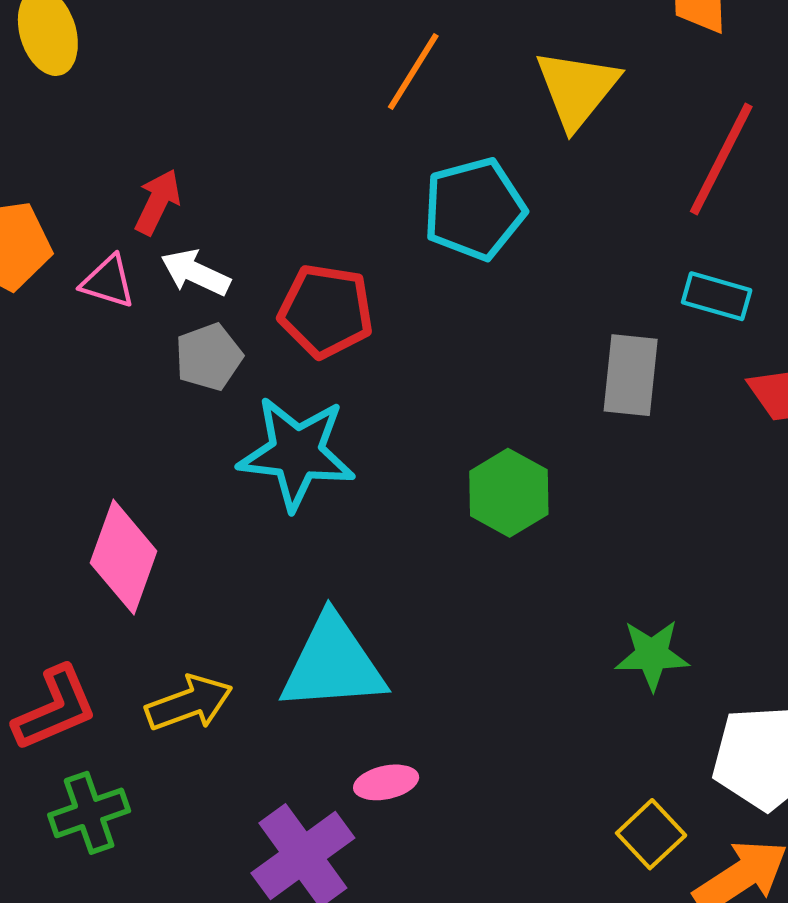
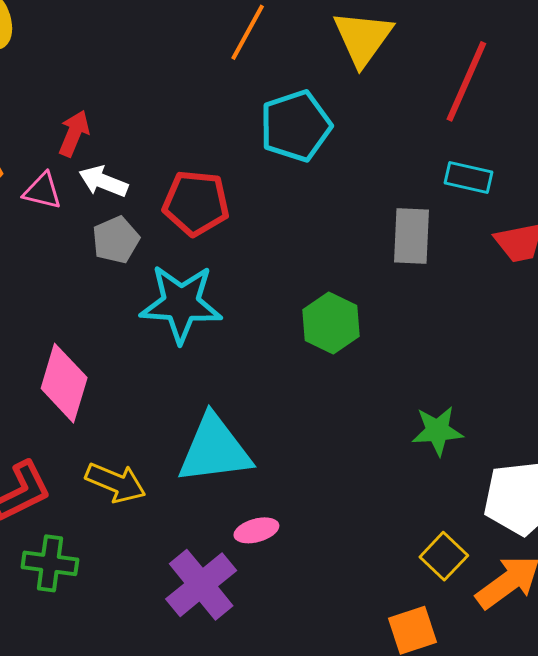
yellow arrow: (189, 703) -> (116, 483), turned 46
green cross: (89, 813) -> (50, 563), turned 30

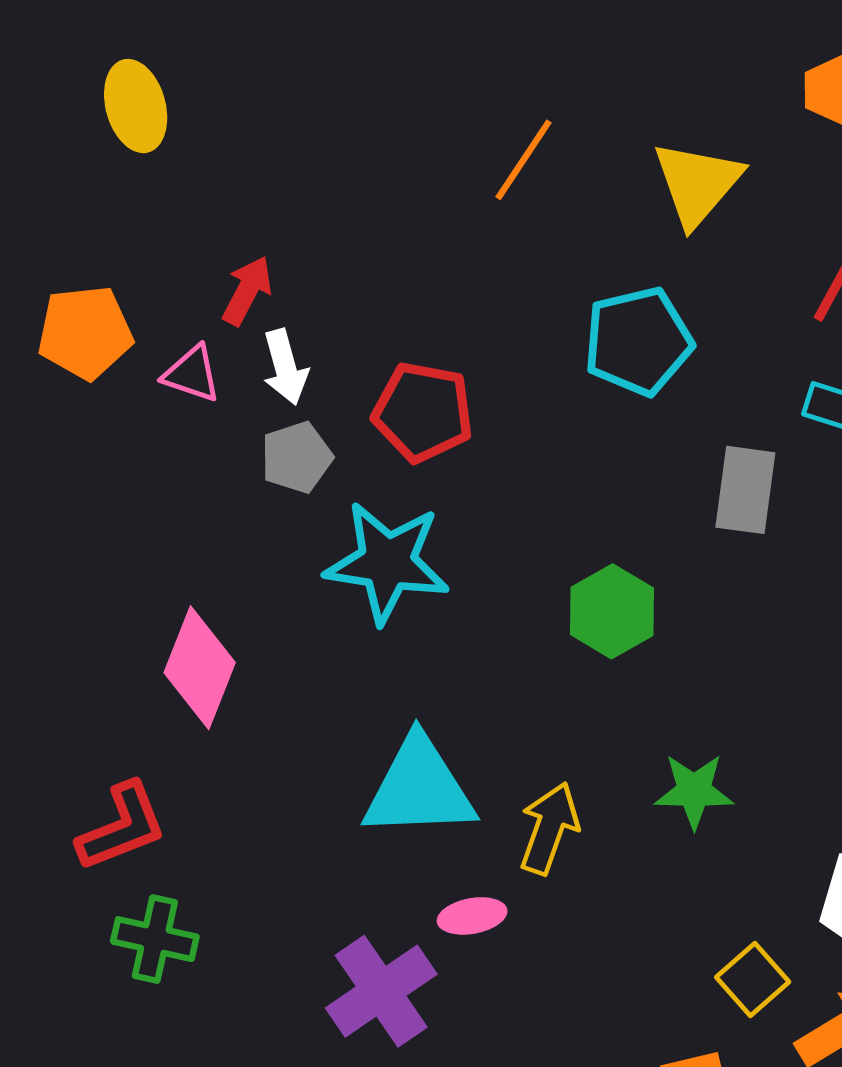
cyan pentagon: (296, 126) -> (638, 341), moved
white arrow: (103, 181) -> (285, 367), turned -132
green star: (437, 431) -> (694, 791), moved
yellow arrow: (116, 483) -> (549, 828), moved, turned -98

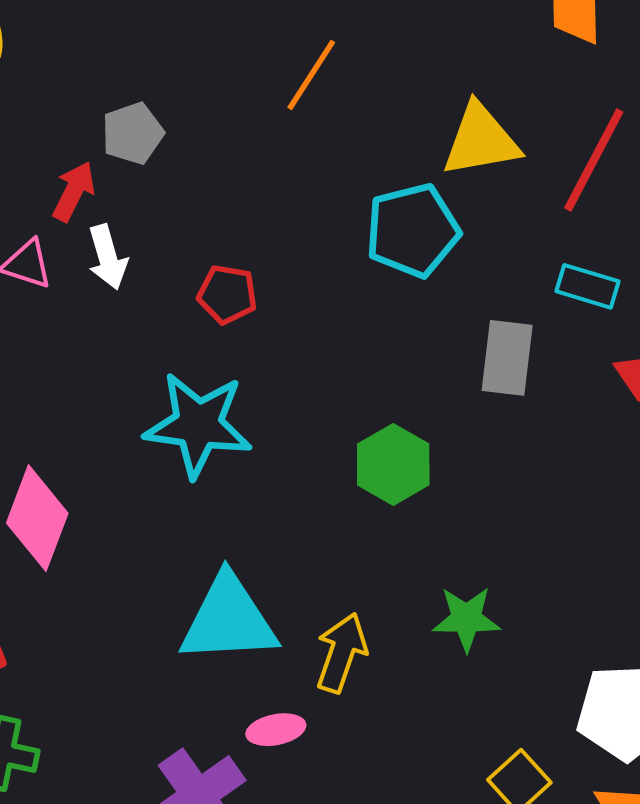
yellow triangle: (697, 183) -> (481, 140), moved, turned 40
red pentagon: (423, 412) -> (227, 294), size x0.7
gray pentagon: (297, 457) -> (133, 133), moved

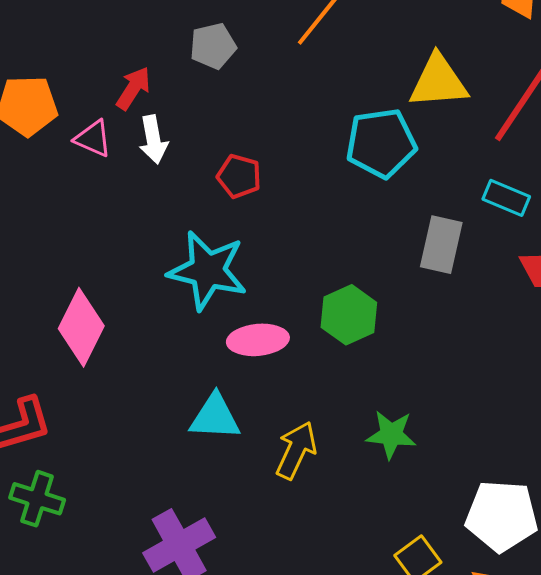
gray pentagon: (133, 133) -> (213, 46), moved
cyan triangle: (228, 620) -> (215, 417), size x0.7
pink ellipse: (276, 730) -> (258, 340), moved, size x1.4

